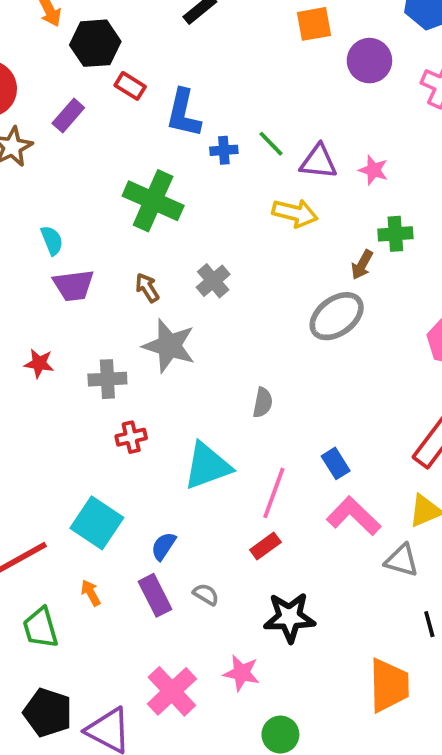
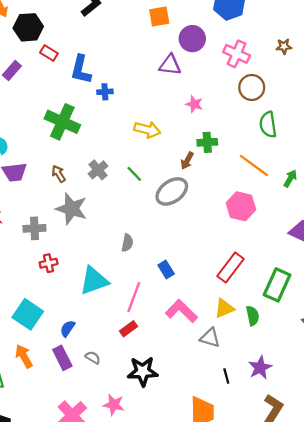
green line: (271, 144) -> (134, 174), moved
purple triangle: (319, 162) -> (170, 65), moved
blue rectangle: (336, 463) -> (166, 269), moved
orange arrow: (91, 593) -> (24, 356), size x1.5

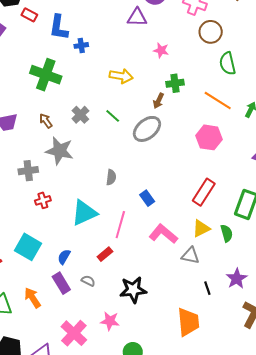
red rectangle: (129, 329) -> (105, 254), moved
orange arrow: (24, 356) -> (33, 298), moved

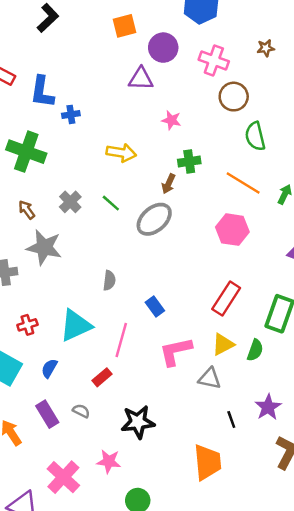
red cross: (43, 200) -> (27, 325), moved
green semicircle: (227, 233) -> (255, 350), turned 36
pink L-shape: (163, 234) -> (176, 351), turned -52
blue semicircle: (64, 257) -> (49, 368), moved

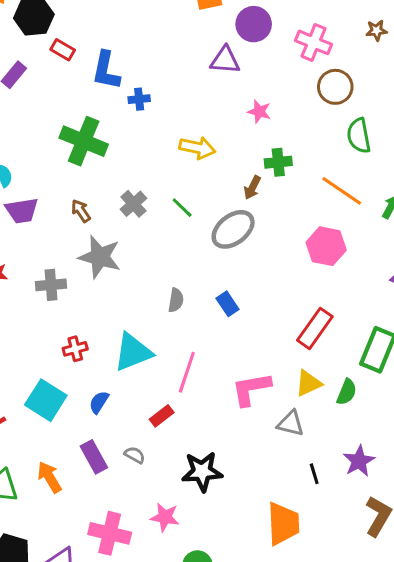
blue rectangle: (155, 306) -> (227, 304), moved
pink cross: (63, 477) -> (110, 533), turned -32

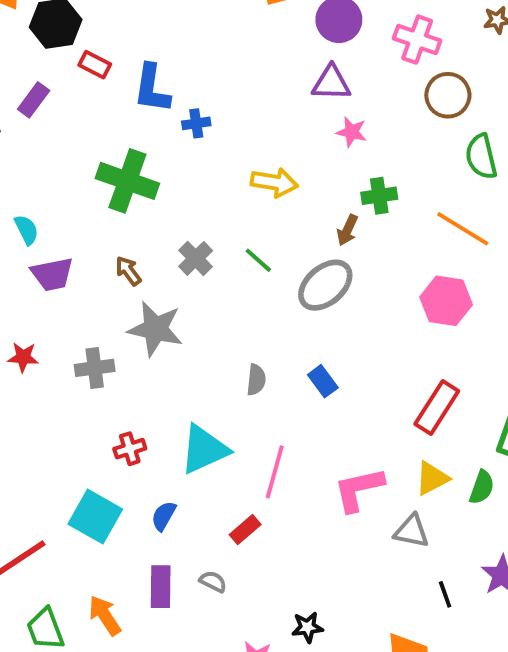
purple triangle: (225, 60) -> (331, 83), moved
purple rectangle: (94, 457) -> (161, 587), turned 32
black star: (202, 471) -> (307, 627), moved, size x0.6

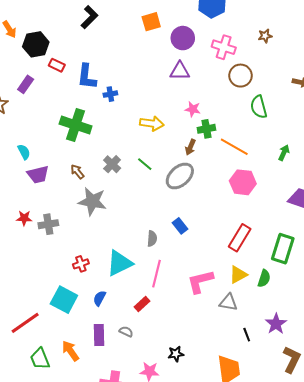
pink star: (352, 132) -> (193, 109), moved
orange line: (463, 229) -> (234, 147), moved
gray cross: (95, 368) -> (48, 224), moved
gray semicircle: (256, 380) -> (152, 239), moved

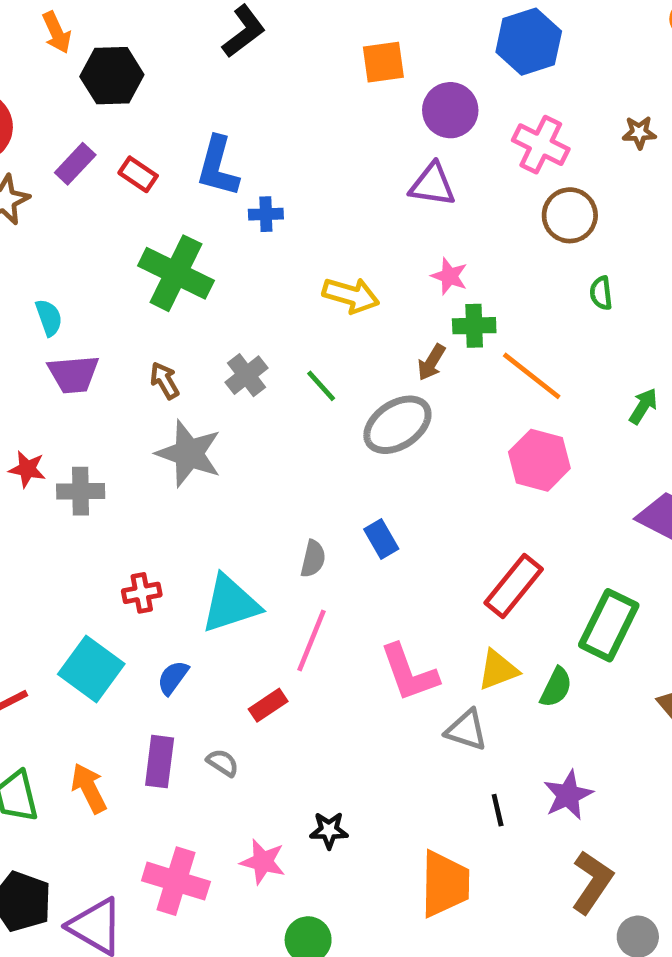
red rectangle: (57, 65) -> (138, 174), moved
green semicircle: (259, 107) -> (601, 293), size x0.6
pink L-shape: (200, 281) -> (409, 673), turned -104

